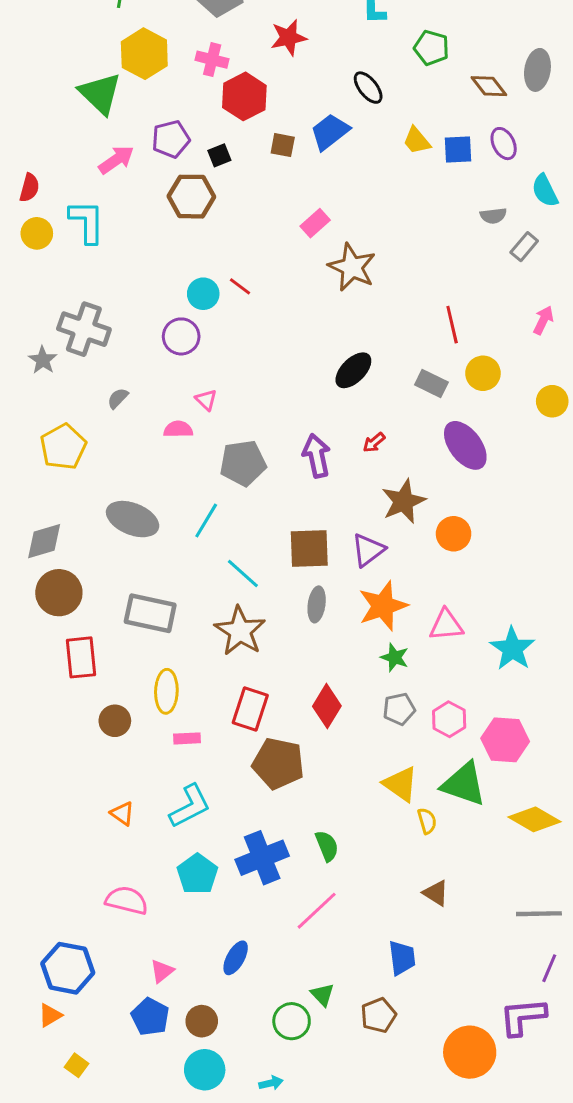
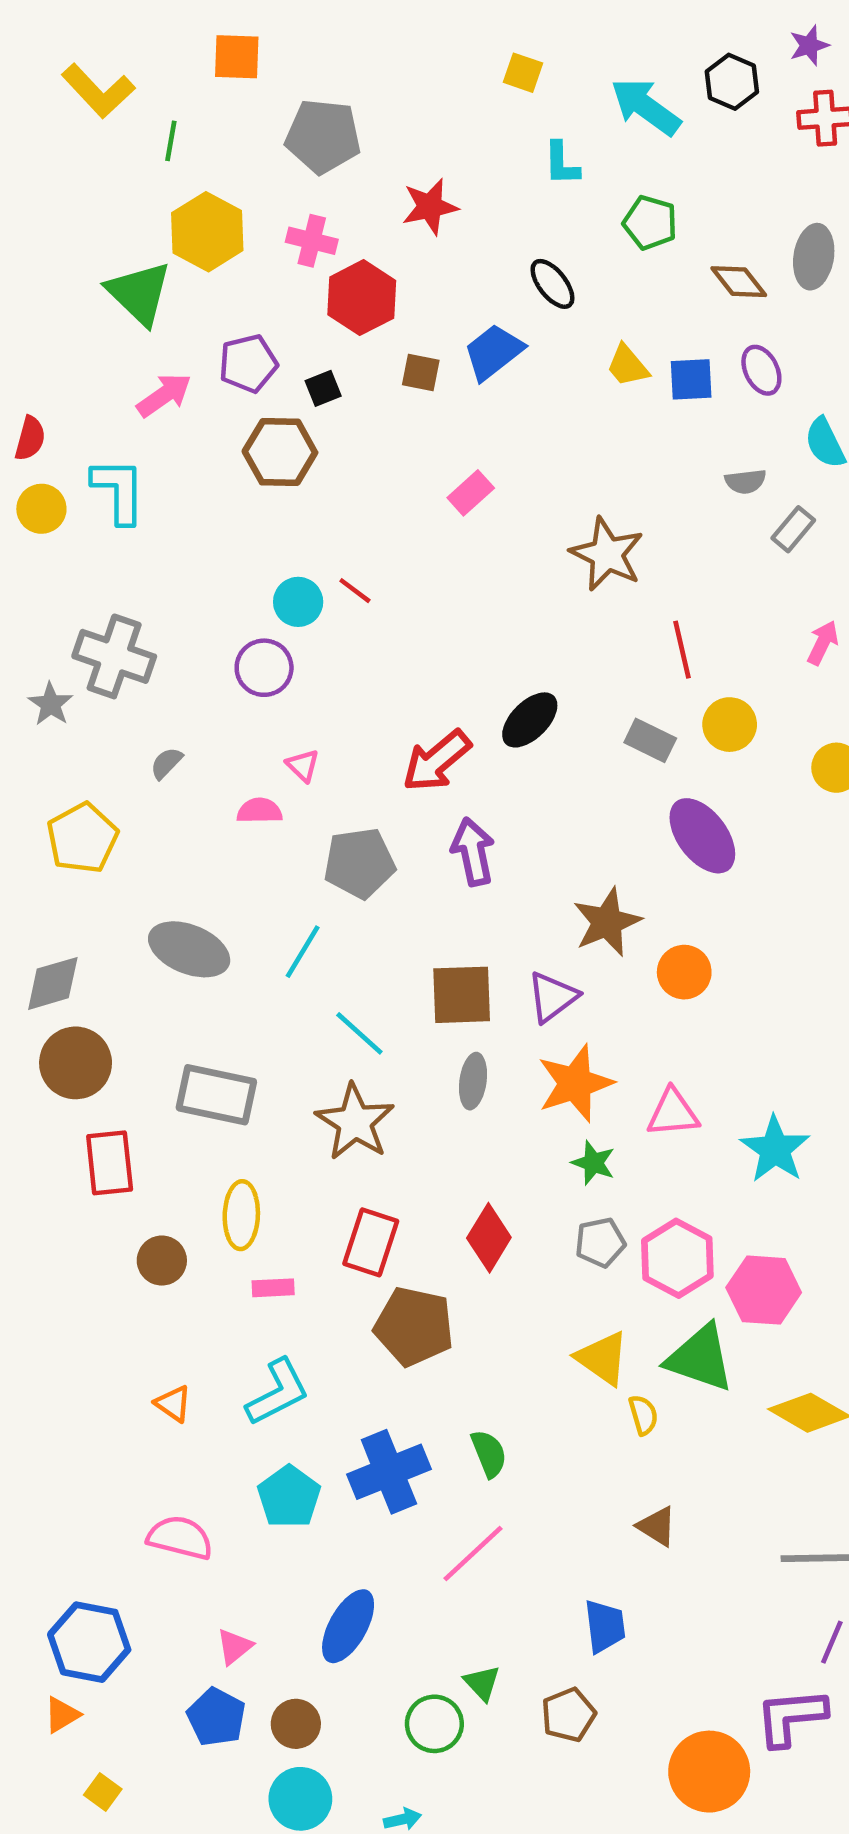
brown star: (352, 267) -> (607, 554), moved
red arrow: (374, 442) -> (437, 761), moved, size x2.0
pink hexagon: (449, 719) -> (677, 1258), size x1.4
blue ellipse: (236, 958) -> (348, 1626), size x1.4

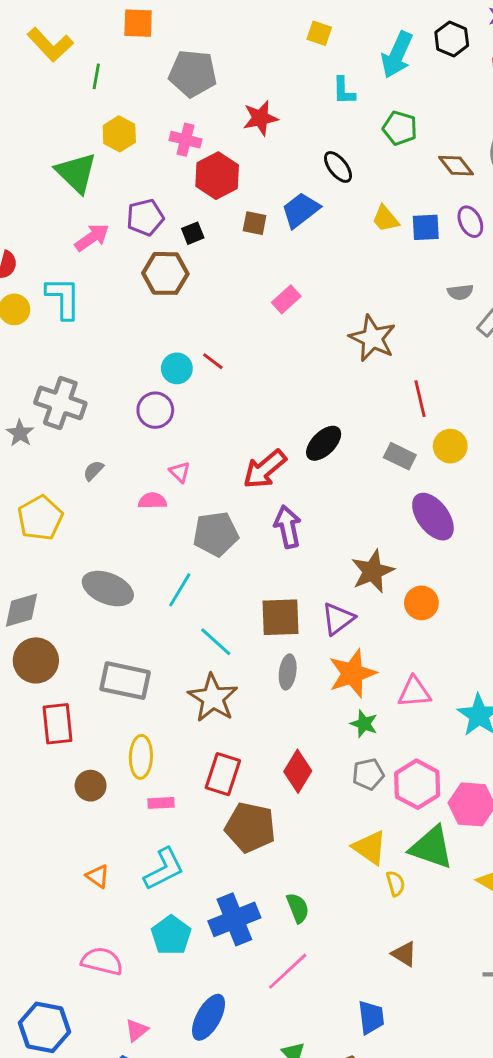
cyan arrow: (646, 107) -> (397, 55), turned -102
yellow hexagon: (207, 232) -> (119, 134), size x0.7

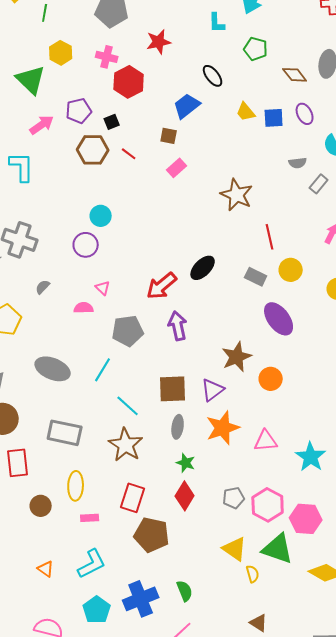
brown square: (255, 223) -> (169, 136), moved
red line: (213, 361) -> (129, 154), moved
green star: (364, 724) -> (186, 463), moved

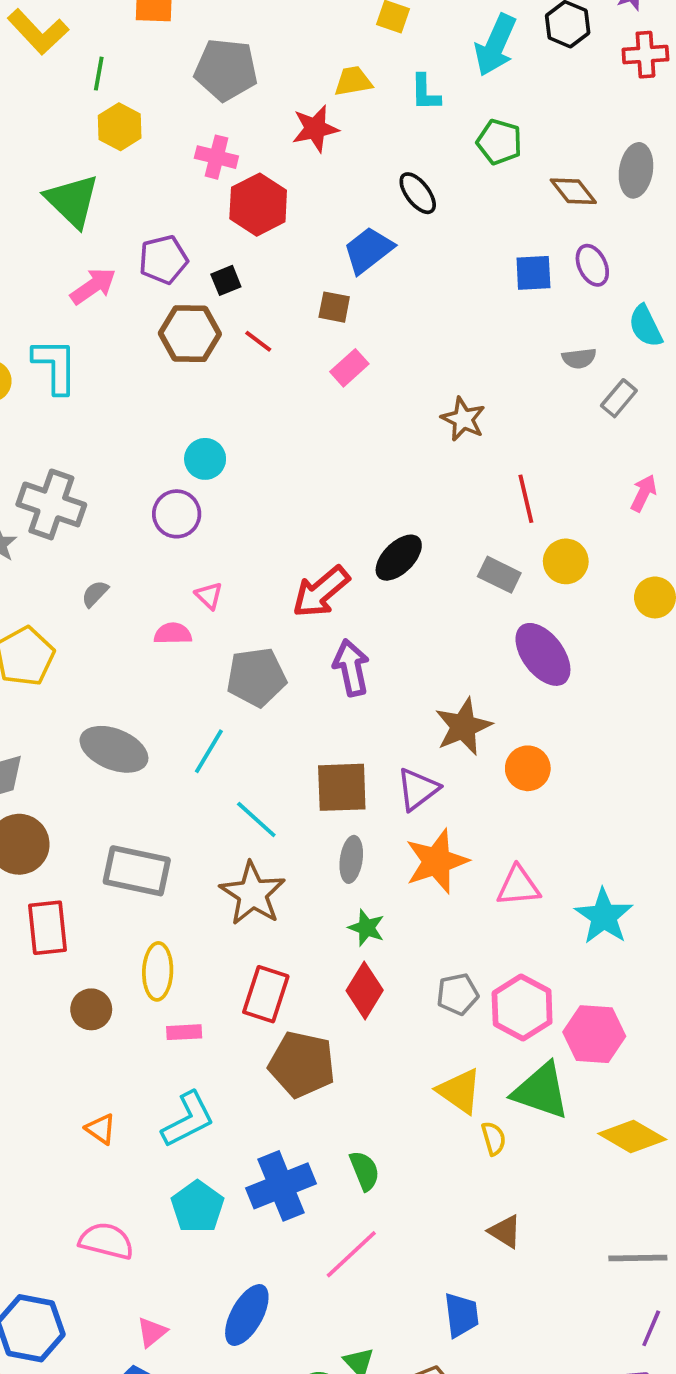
yellow hexagon: (61, 53) -> (120, 127), moved
yellow trapezoid: (246, 112) -> (353, 81), moved, turned 120
brown star: (237, 195) -> (463, 419), size x0.7

